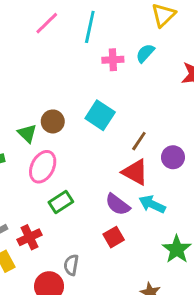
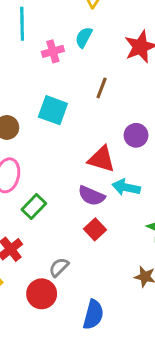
brown line: (139, 141) -> (102, 88), moved
gray semicircle: (71, 265) -> (59, 267), turned 48

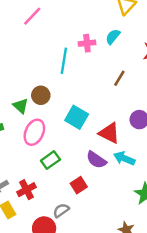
cyan line: (22, 24) -> (64, 61), moved
cyan square: (53, 110) -> (77, 117), moved
red square: (95, 229) -> (79, 185), moved

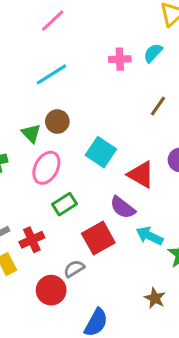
cyan line: (64, 61) -> (51, 74), moved, turned 45
cyan arrow: (124, 158) -> (150, 236), moved
red square: (79, 185) -> (98, 238), size x1.5

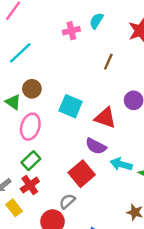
green rectangle: (64, 204) -> (31, 161), moved

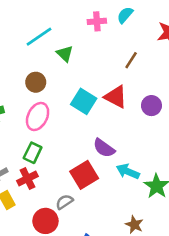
brown circle: (32, 89) -> (36, 82), moved
green triangle: (13, 102) -> (65, 54), moved
red triangle: (105, 118) -> (116, 97), moved
green rectangle: (31, 161) -> (33, 153), turned -30

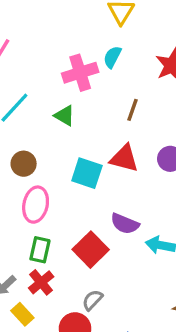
pink cross: (97, 21) -> (80, 73), size x1.5
green triangle: (65, 54) -> (65, 116), moved
red square: (84, 175) -> (91, 250), moved

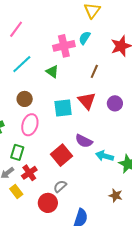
red triangle: (124, 158) -> (87, 101), turned 30
cyan square: (87, 173) -> (63, 108), turned -30
green rectangle: (40, 250) -> (17, 152), moved

